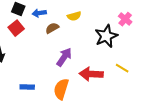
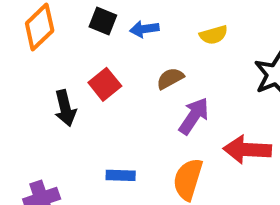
red square: (16, 28) -> (105, 84), moved
brown semicircle: (52, 28) -> (170, 78), moved

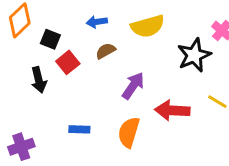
black square: (103, 21) -> (50, 39), moved
yellow semicircle: (214, 35) -> (148, 26), size x1.6
brown semicircle: (170, 78) -> (106, 51), moved

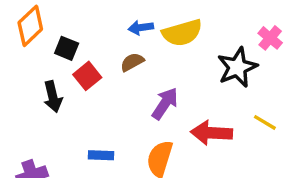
blue arrow: (97, 22) -> (141, 28), moved

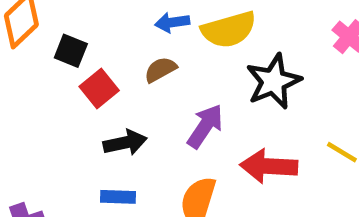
black star: (237, 67) -> (274, 81), moved
black arrow: (53, 97) -> (125, 143), moved, turned -88

